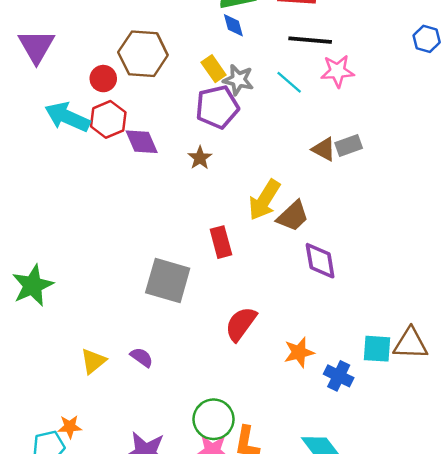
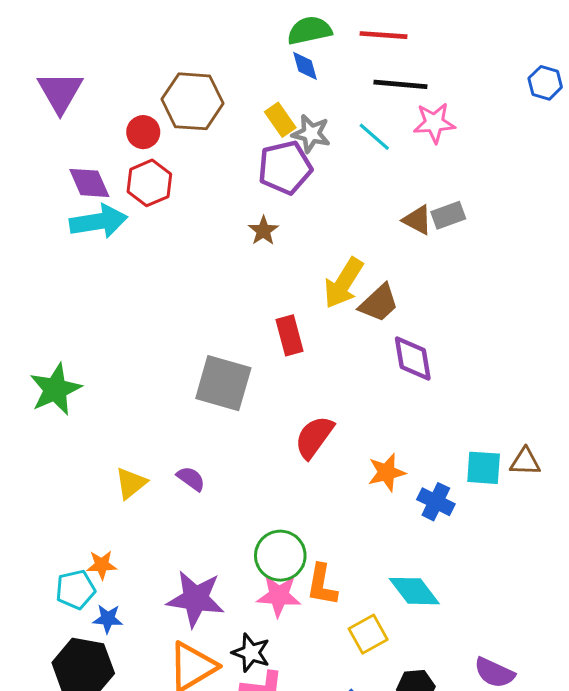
cyan arrow: (67, 117) -> (99, 221), moved, turned 147
purple diamond: (142, 142) -> (89, 183), moved
brown triangle: (411, 344) -> (525, 462), size x0.7

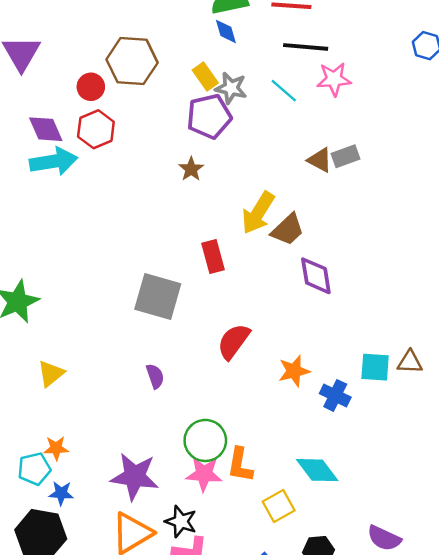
purple semicircle: (191, 479) -> (155, 376), moved, turned 35
yellow triangle: (131, 483) -> (51, 374), moved

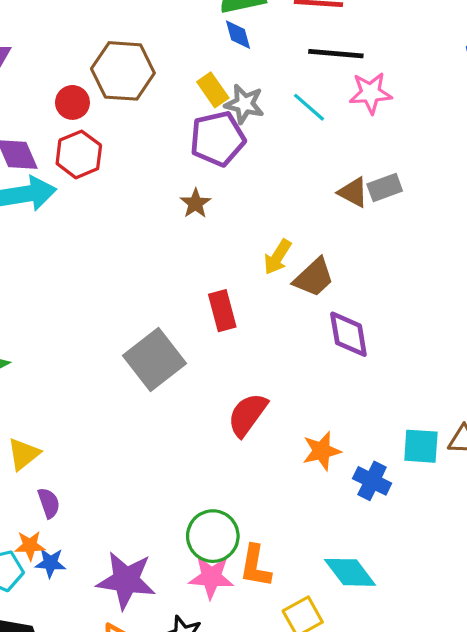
yellow arrow: (258, 213) -> (277, 257), size x0.7
gray square: (158, 296) -> (154, 359), turned 36
purple semicircle: (155, 376) -> (49, 503), moved
blue star: (61, 493) -> (50, 563), moved

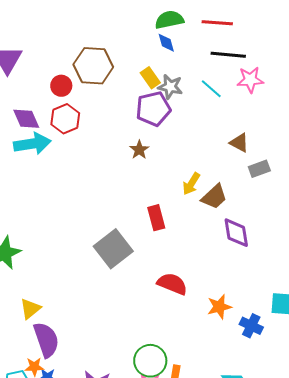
gray rectangle: (385, 188) -> (259, 169), moved
red semicircle: (248, 415) -> (172, 284), turned 76
purple semicircle: (49, 503) -> (46, 340), size x1.8

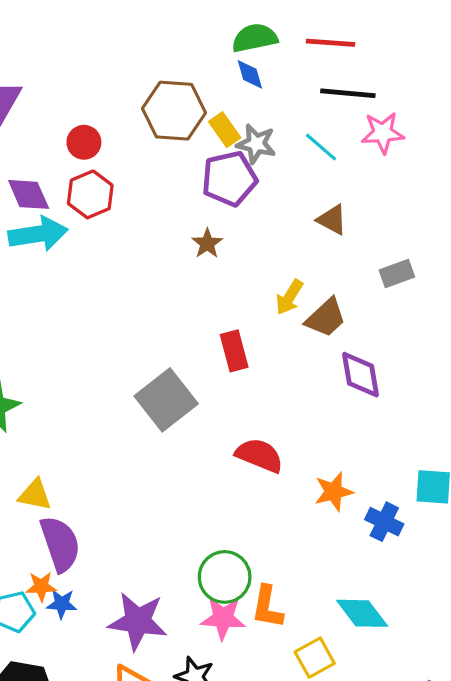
brown hexagon: (93, 66) -> (174, 111), moved
brown triangle: (239, 143) -> (332, 220), moved
yellow triangle: (30, 309) -> (35, 495), turned 50

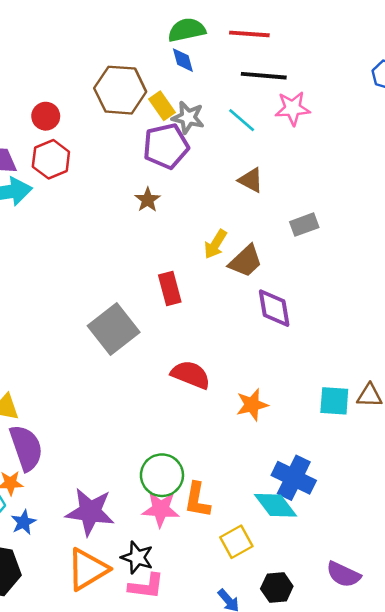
blue cross: (384, 522) -> (294, 478), moved, size x1.4
blue star: (62, 604) -> (24, 522), moved, turned -30

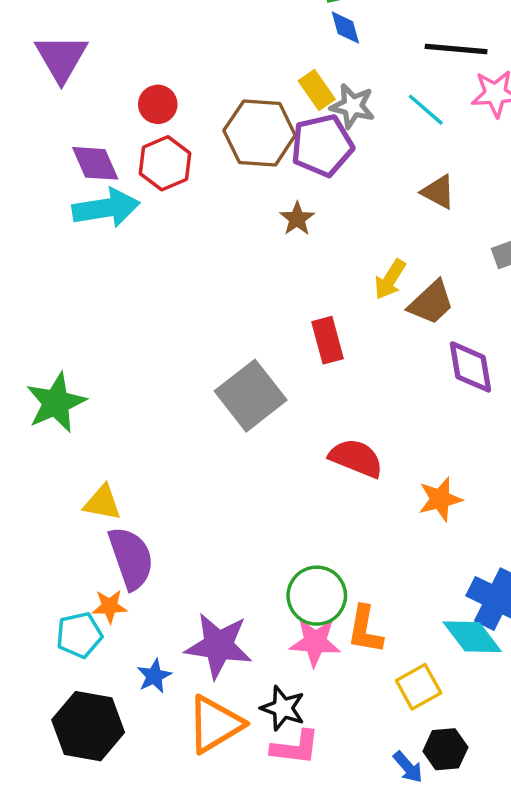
brown hexagon: (120, 90) -> (260, 133), moved
blue star: (24, 522) -> (154, 676), moved
black hexagon: (277, 588) -> (445, 749), moved

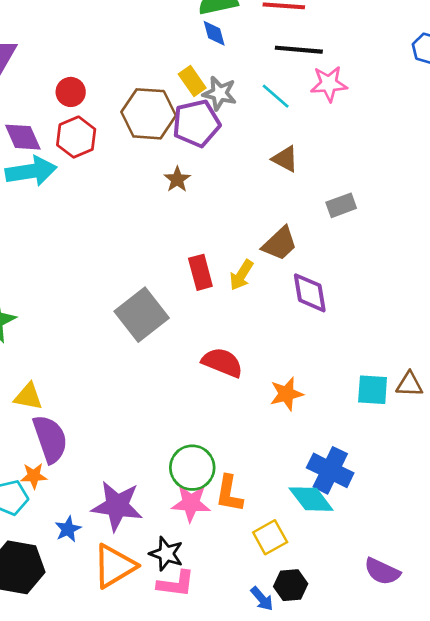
yellow arrow: (390, 279) -> (241, 275), moved

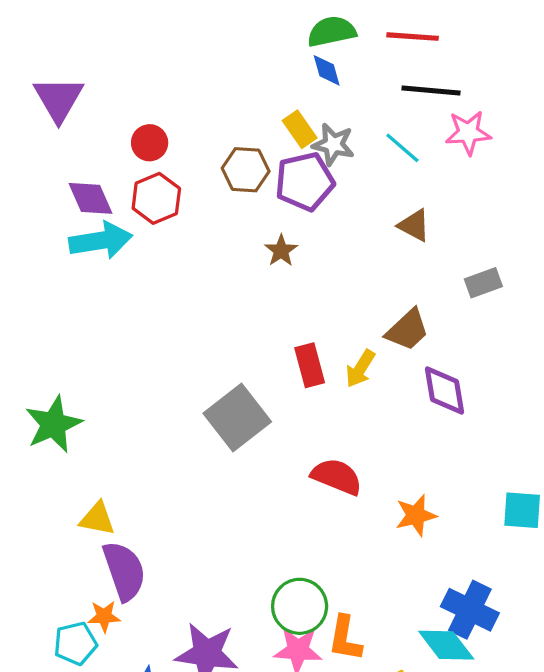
brown hexagon: (149, 114) -> (246, 170), size x0.7

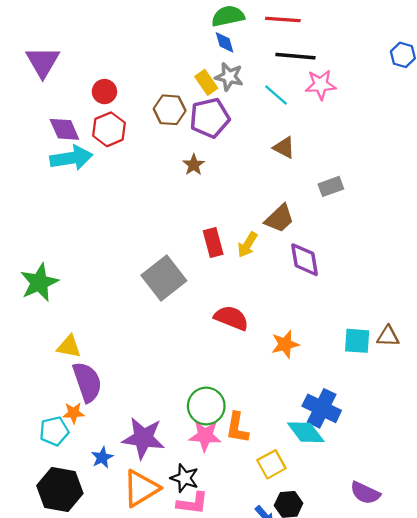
gray star: (333, 144) -> (229, 77), moved

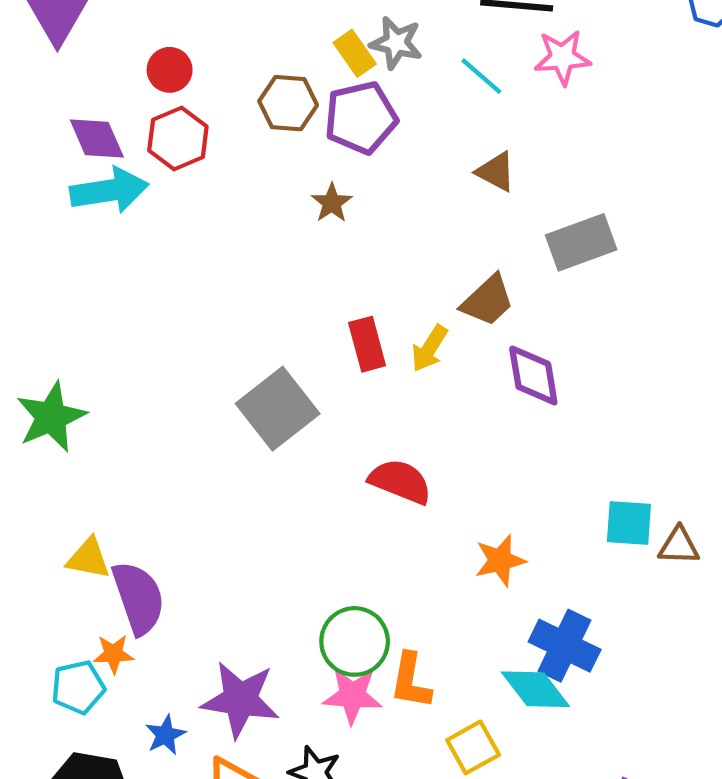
gray rectangle: (331, 186) -> (581, 242), size x1.5
brown triangle: (388, 336) -> (679, 546), moved
orange star: (285, 344) -> (500, 560), moved
yellow triangle: (69, 347) -> (89, 558), moved

